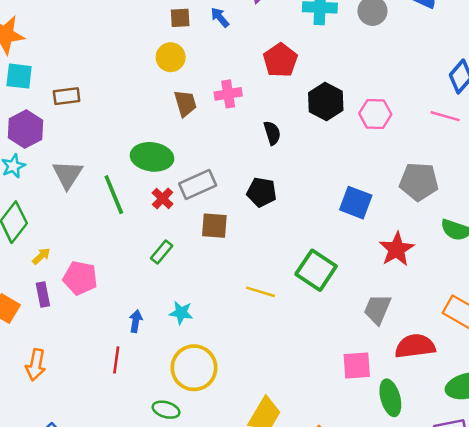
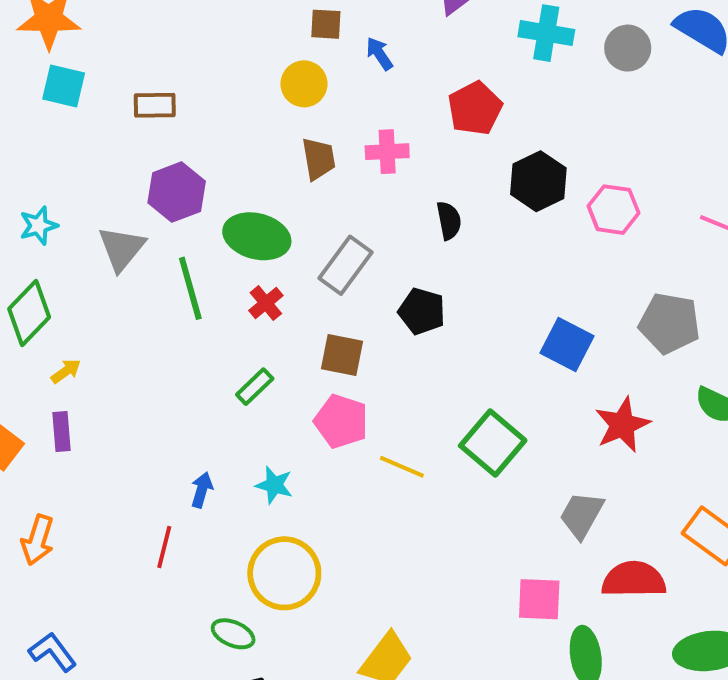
blue arrow: (220, 17) -> (379, 54), moved
brown rectangle: (67, 96) -> (155, 105), moved
purple hexagon: (25, 129) -> (177, 192), moved
gray rectangle: (198, 185) -> (346, 265), moved, turned -36
pink pentagon: (80, 278) -> (341, 421), moved

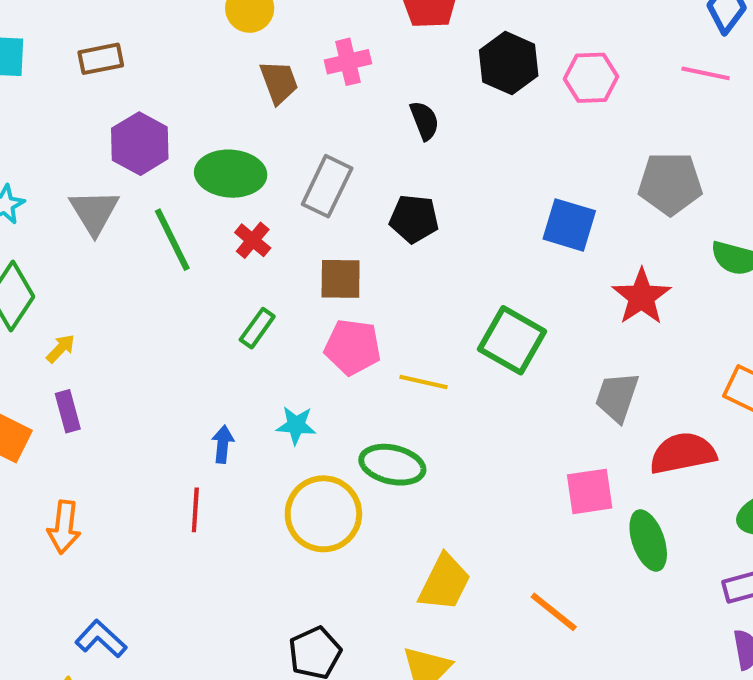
green ellipse: (233, 634) -> (392, 465), moved, size x1.4

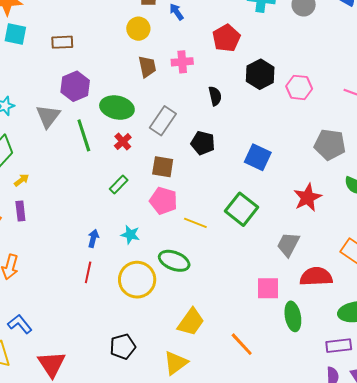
blue square: (569, 225) -> (258, 157), moved
red line: (195, 510) -> (88, 272), moved

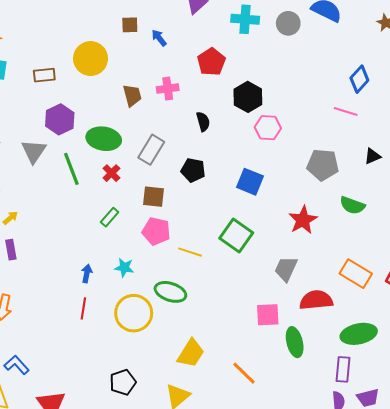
yellow circle: (138, 29) -> (91, 59), moved, size x1.4
pink hexagon: (299, 87) -> (268, 128), moved
purple rectangle: (339, 346) -> (343, 369), turned -75

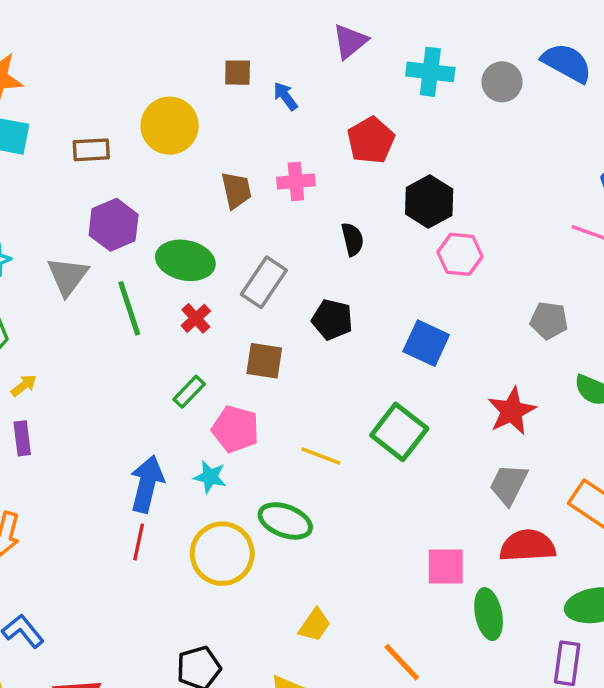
gray pentagon: (323, 165) -> (549, 320), size x0.7
pink pentagon: (156, 231) -> (235, 429), moved
gray trapezoid: (286, 269) -> (509, 484), moved
blue arrow: (87, 274) -> (147, 484), size x1.8
yellow trapezoid: (191, 353) -> (315, 625), size x0.7

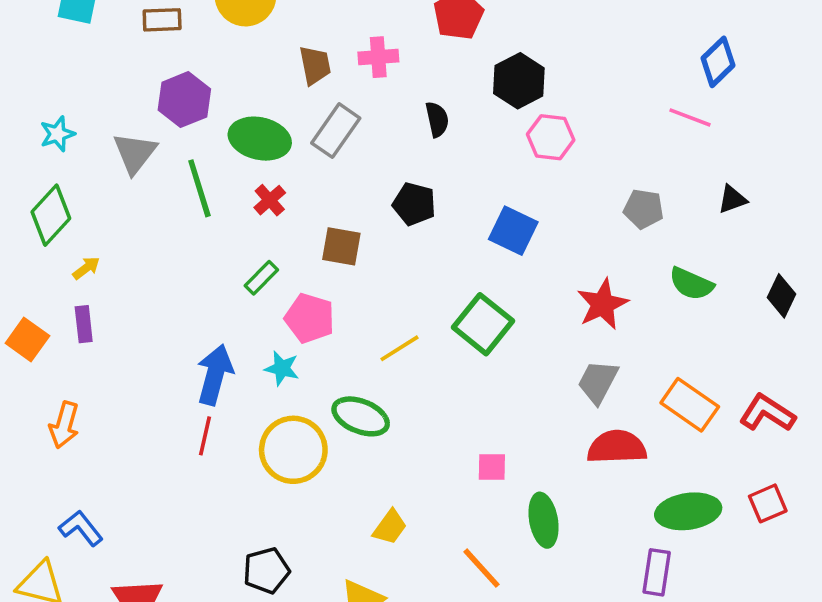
gray rectangle: (264, 282) -> (336, 131), moved
yellow line: (321, 456) -> (400, 348), turned -54
pink square: (446, 566) -> (492, 467), moved, size x0.7
green ellipse: (489, 614) -> (544, 520), moved

